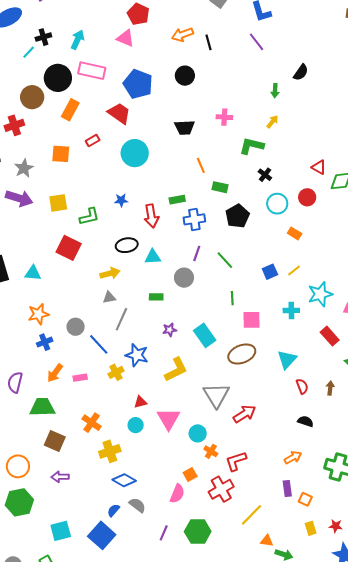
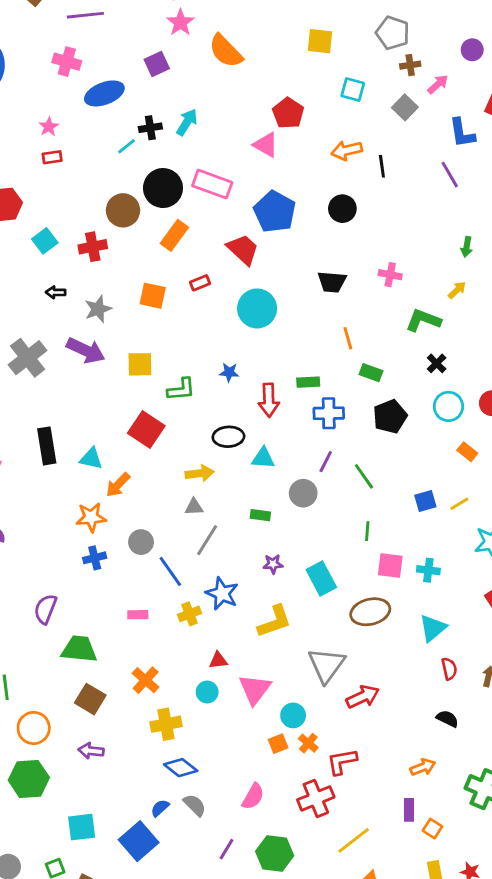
cyan arrow: (78, 40) -> (187, 122), moved
cyan cross: (291, 310) -> (428, 570), moved
orange arrow: (55, 373) -> (118, 485), moved
orange square: (190, 475) -> (278, 744), moved

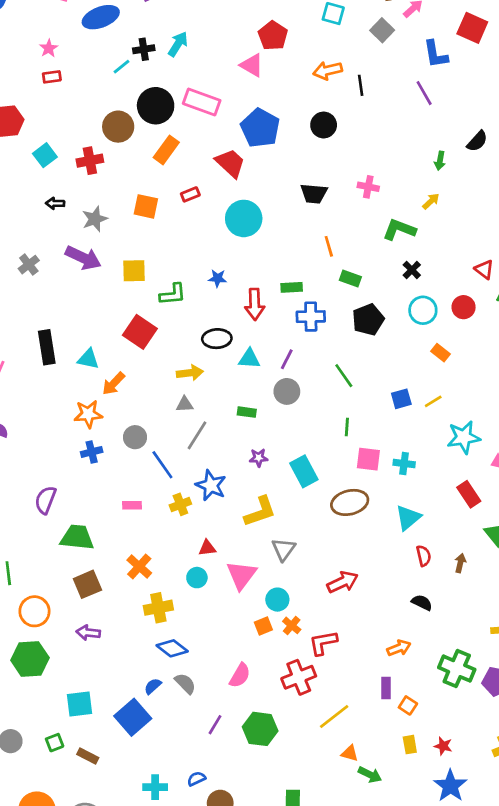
gray cross: (28, 358) -> (29, 265), size x0.6
purple line: (326, 462) -> (287, 359), moved
gray triangle: (326, 665) -> (284, 549), moved, size x0.7
brown square: (90, 699) -> (87, 584), turned 36

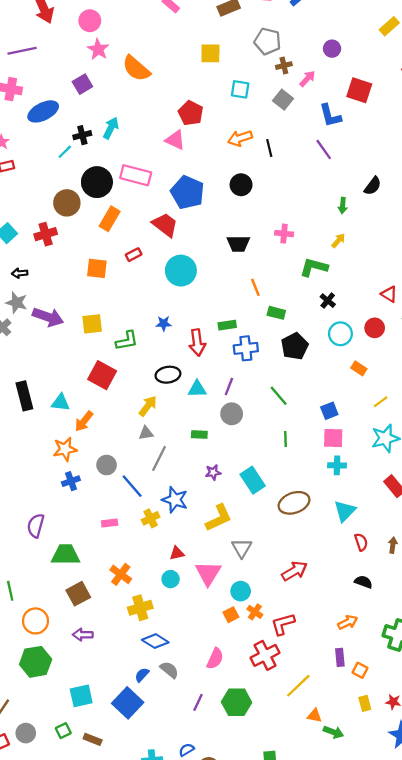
gray star: (95, 219) -> (17, 303), moved, turned -30
yellow arrow: (190, 373) -> (148, 406), turned -40
yellow line: (433, 401) -> (381, 402), moved
pink square: (368, 459) -> (333, 438), moved

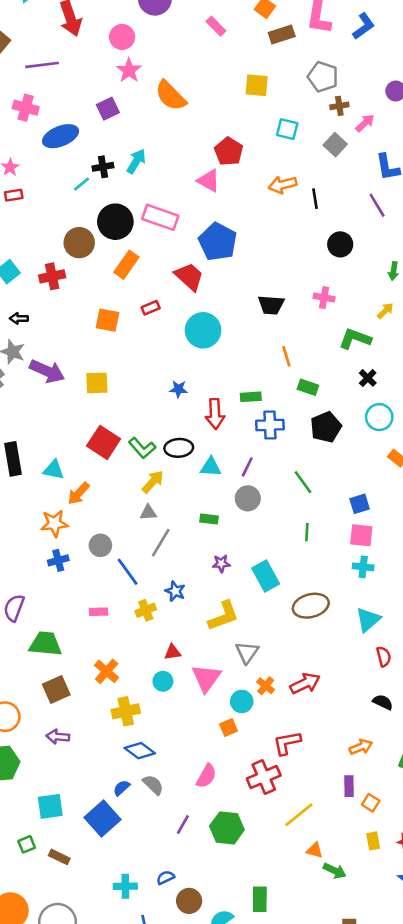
black circle: (241, 185) -> (340, 244), moved
green L-shape: (127, 341) -> (142, 448), moved, turned 55
blue star: (175, 500) -> (175, 591), size x0.7
orange cross: (255, 612) -> (266, 686), moved

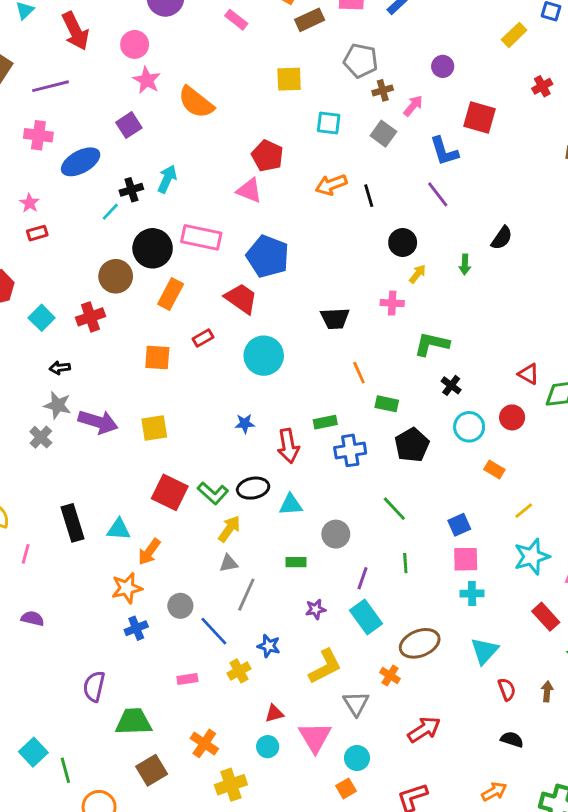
yellow arrow: (385, 311) -> (418, 274), moved
purple line: (247, 467) -> (362, 578), moved
orange cross: (266, 686) -> (390, 675), moved

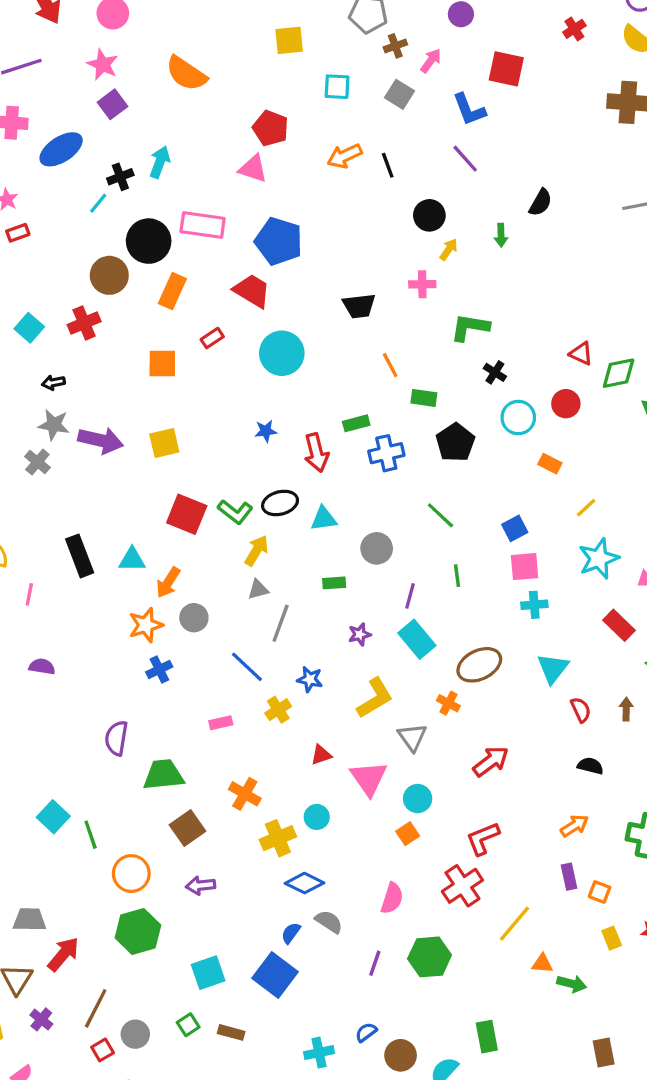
pink star: (147, 80) -> (103, 64), moved
gray circle: (180, 606) -> (194, 618), moved
cyan circle: (268, 747) -> (317, 817), moved

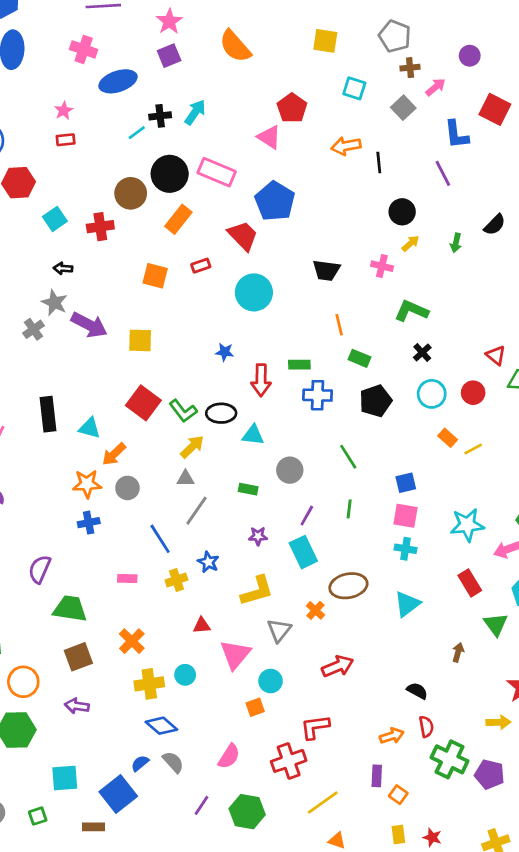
yellow line: (586, 508) -> (473, 449), moved
red semicircle: (581, 710) -> (426, 727), moved
brown rectangle: (231, 1032) -> (94, 827), moved, turned -30

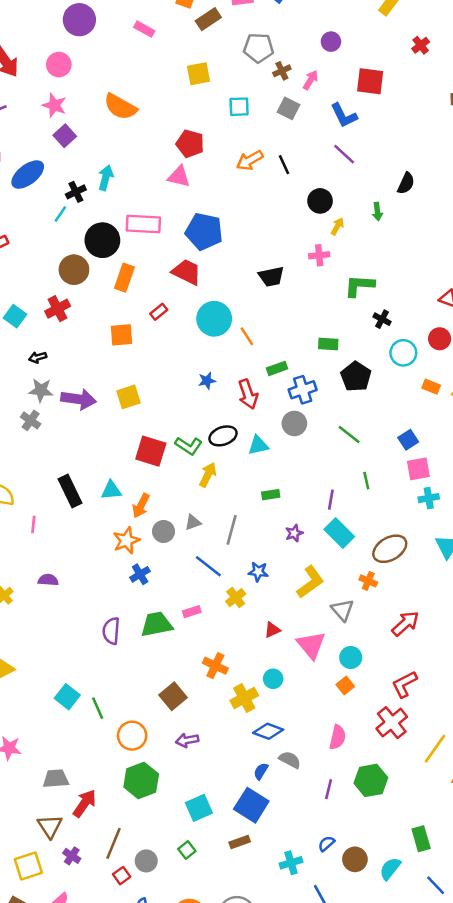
orange line: (339, 325) -> (247, 336), moved
gray circle: (290, 470) -> (294, 423), moved
gray triangle: (185, 479) -> (193, 522), moved
green trapezoid: (70, 609) -> (157, 624), moved

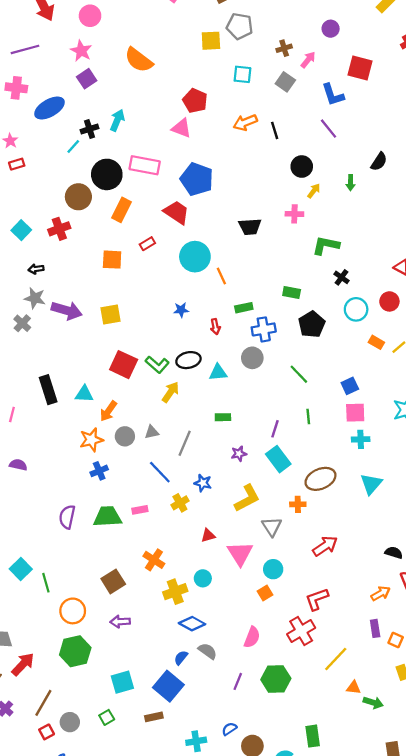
gray pentagon: (258, 48) -> (240, 26), moved
red arrow: (248, 394) -> (215, 327), size x0.6
orange cross: (368, 581) -> (298, 504), turned -32

